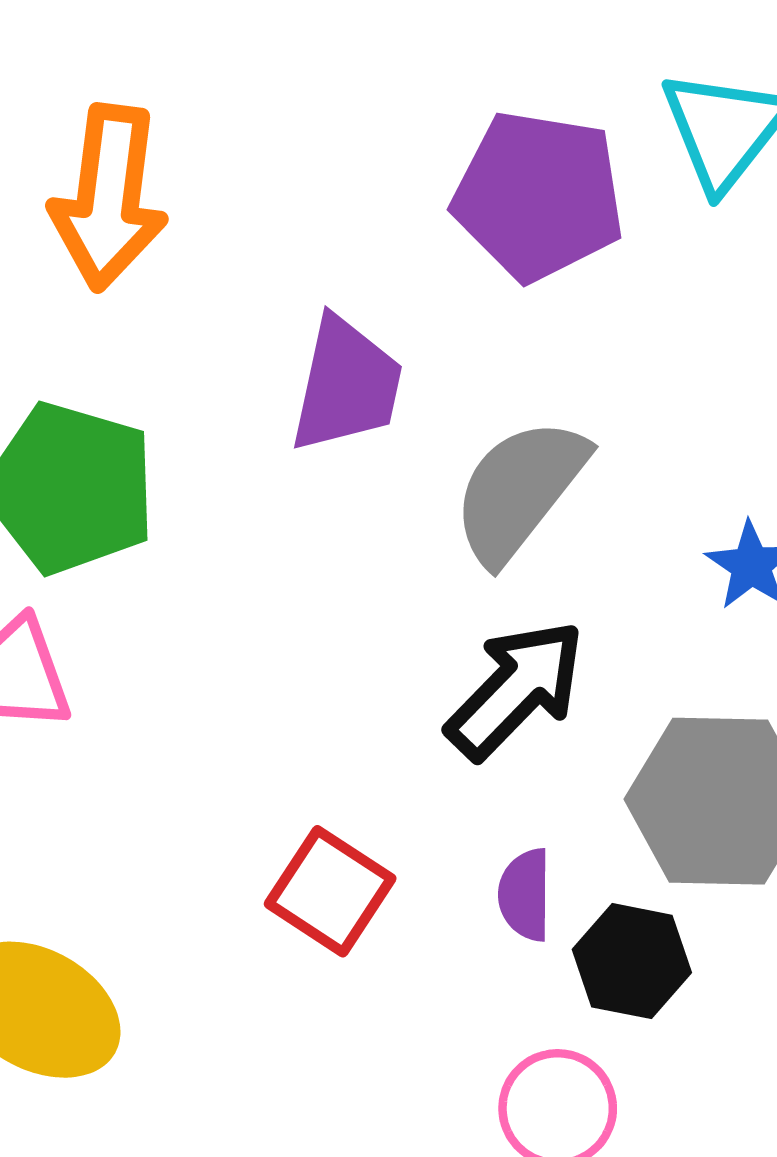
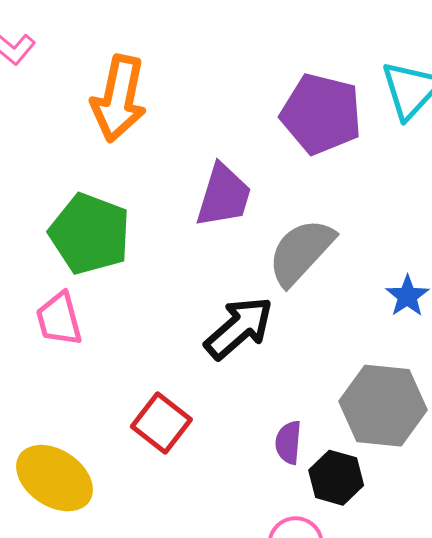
black arrow: (516, 689) -> (239, 328), moved
red square: (330, 891) -> (161, 423), moved

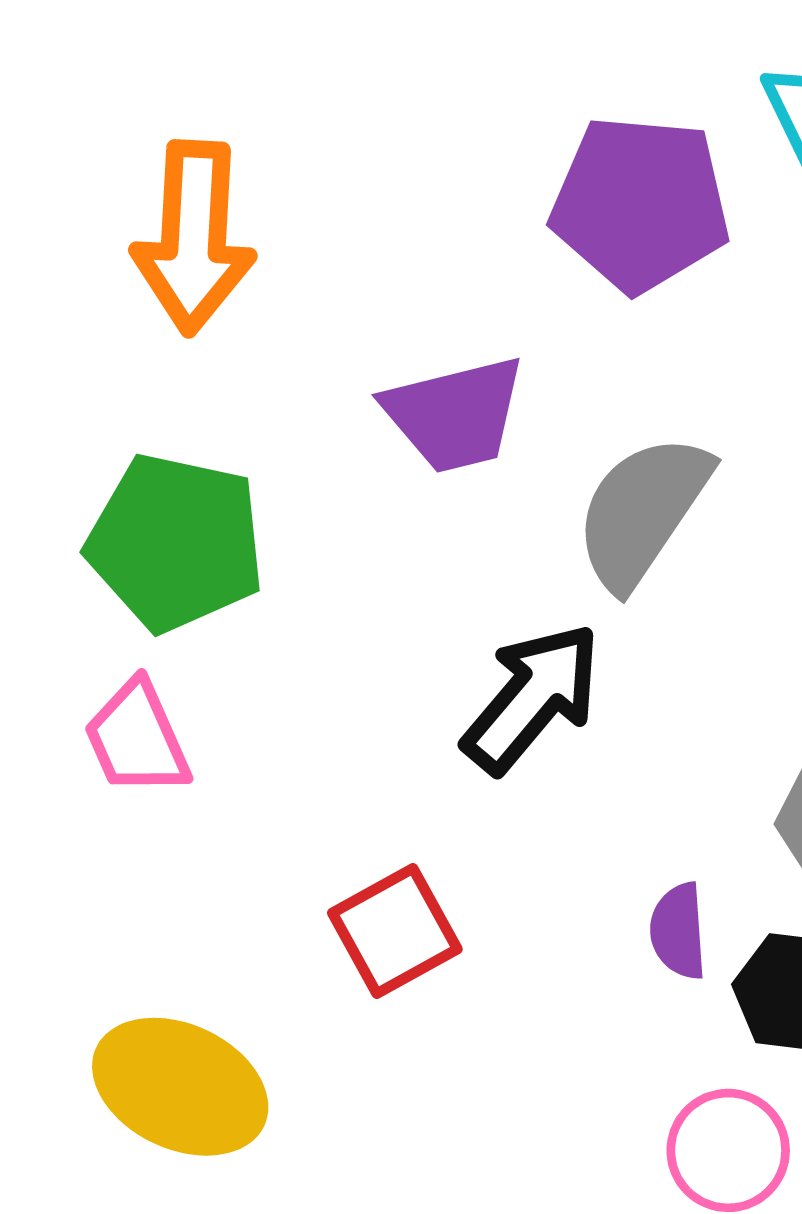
purple trapezoid: (224, 196) -> (455, 414), turned 68
red square: (161, 423) -> (395, 931), turned 32

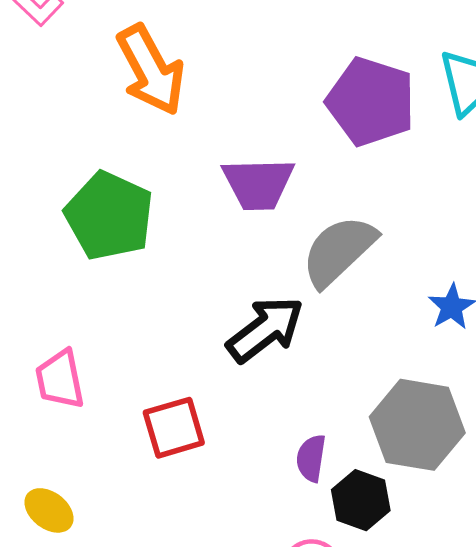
orange arrow: (194, 237) -> (151, 70), turned -44
pink trapezoid: (137, 738) -> (60, 379), moved
yellow ellipse: (180, 1087) -> (49, 510), moved, size x0.6

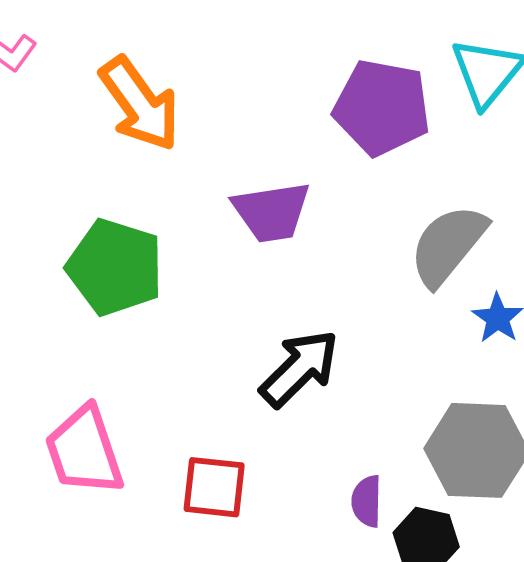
gray semicircle: (339, 251) -> (448, 245), moved
pink trapezoid: (60, 379) -> (84, 451), size x1.4
red square: (174, 428) -> (214, 487), turned 30

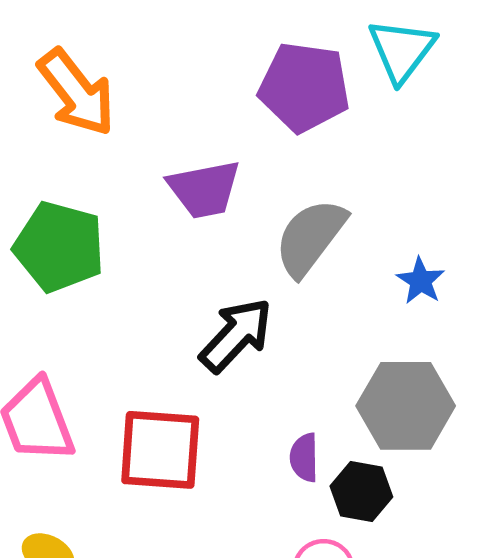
gray semicircle: (448, 245) -> (310, 237), moved
red square: (214, 487) -> (160, 450), size x1.4

